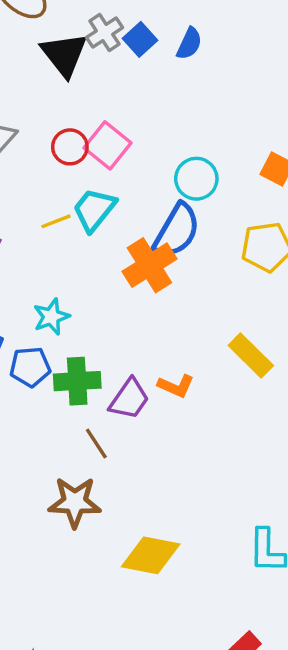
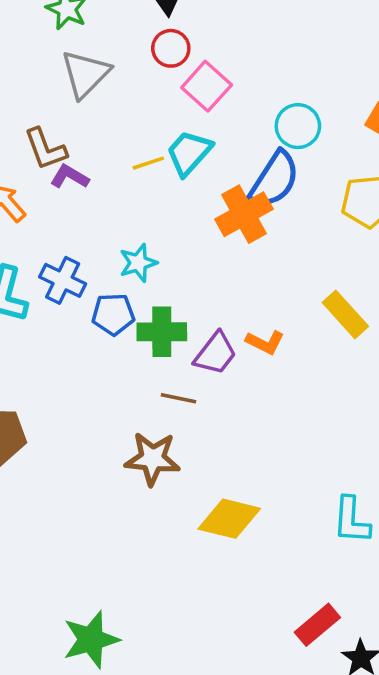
red circle: (70, 147) -> (171, 48), moved
brown line: (96, 443) -> (178, 398), turned -48

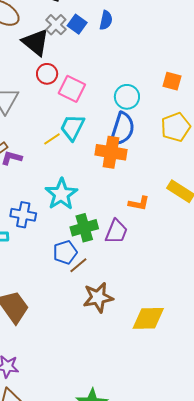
orange cross: (244, 214) -> (111, 152), turned -36
cyan star: (138, 263) -> (61, 194), size x1.5
blue pentagon: (113, 314) -> (65, 252), moved
orange L-shape: (265, 342) -> (139, 203), moved
brown line: (178, 398) -> (78, 265), moved, turned -36

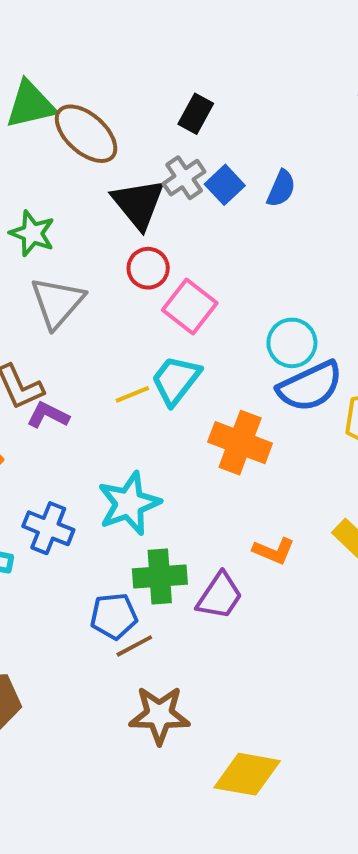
blue semicircle: (122, 129) -> (310, 386), moved, turned 36

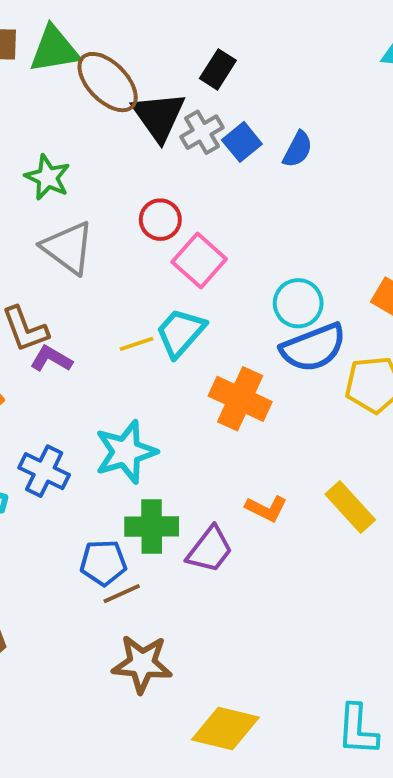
black triangle: (138, 204) -> (159, 116), moved
gray triangle: (57, 302) -> (68, 248), turned -38

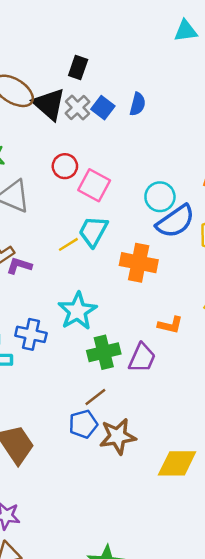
blue pentagon: (103, 563) -> (83, 424), moved

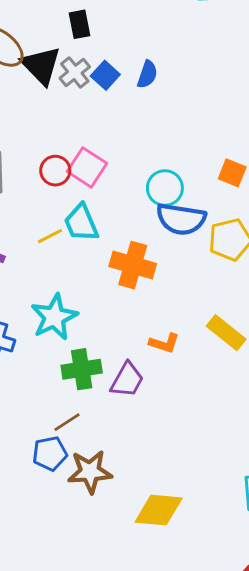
black rectangle: (78, 67) -> (79, 24), turned -35
red circle: (65, 166) -> (55, 171), moved
blue semicircle: (175, 221) -> (181, 219), turned 39
cyan trapezoid: (93, 231) -> (81, 223), turned -56

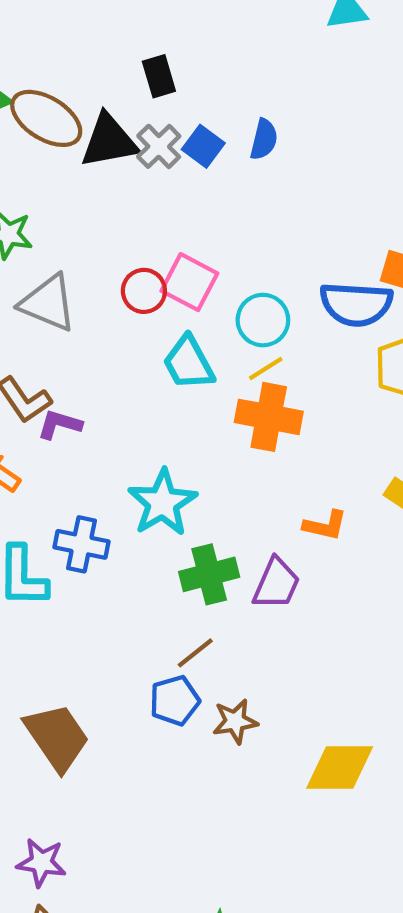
black triangle: (41, 65) -> (109, 141), turned -51
cyan circle: (165, 188) -> (263, 320), moved
blue semicircle: (181, 219) -> (356, 304), moved
yellow line: (50, 236) -> (266, 368), moved
brown star: (90, 472) -> (235, 721), size x0.7

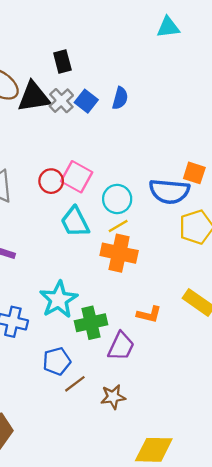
green cross: (209, 574) -> (91, 323), moved
blue pentagon: (175, 701) -> (57, 361), moved
brown star: (235, 721) -> (113, 397), moved

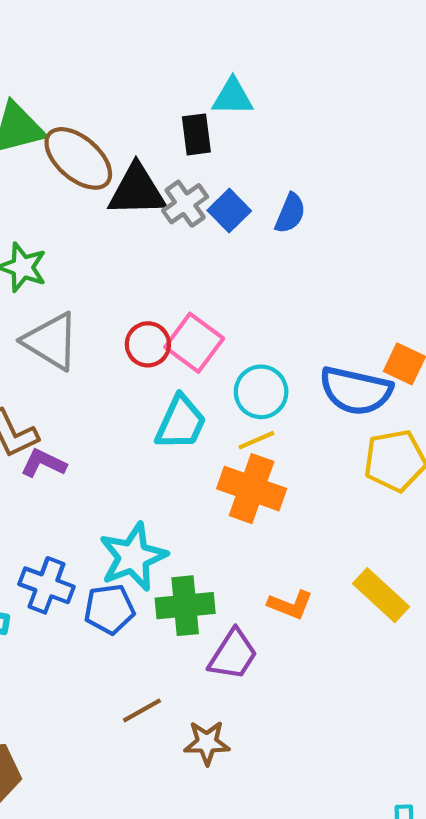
cyan triangle: (168, 27) -> (233, 97), moved
cyan trapezoid: (75, 222) -> (181, 423), turned -136
blue pentagon: (57, 361) -> (109, 609), moved

